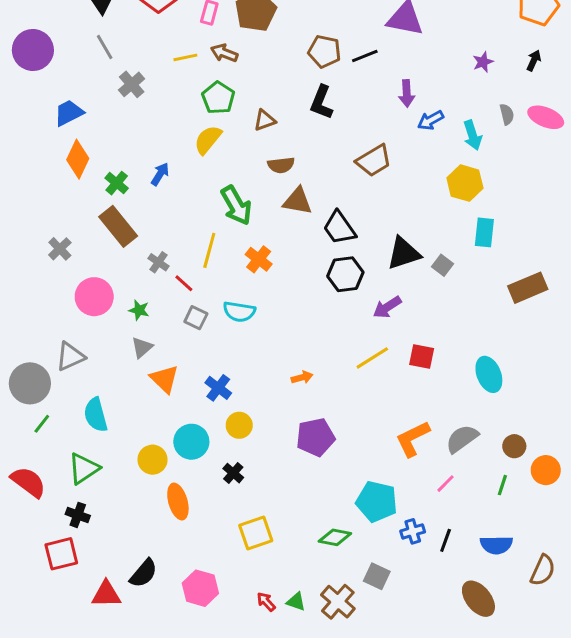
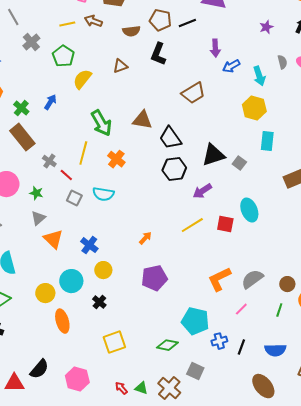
green pentagon: (218, 98) -> (63, 56), moved
brown semicircle: (281, 165) -> (131, 31), moved
cyan ellipse: (489, 374) -> (249, 210), moved
orange arrow: (302, 377) -> (145, 238), turned -32

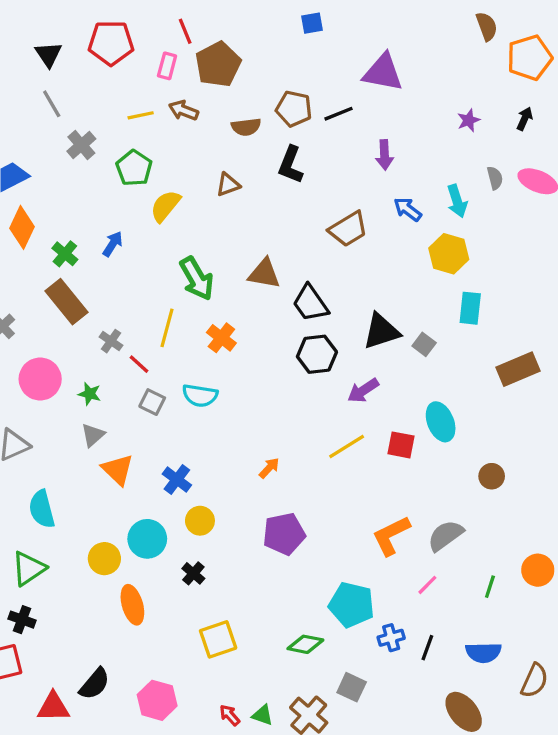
blue arrow: (231, 66) -> (408, 209), moved, turned 66
brown circle: (287, 284) -> (492, 476), moved

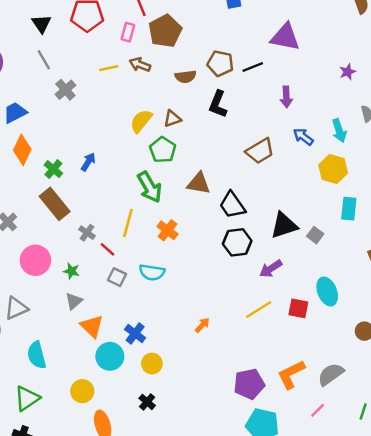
green pentagon: (134, 168) -> (163, 150), moved
yellow semicircle: (165, 206) -> (141, 121), moved
purple pentagon: (284, 534) -> (249, 384), moved
cyan circle: (147, 539) -> (110, 356), moved

